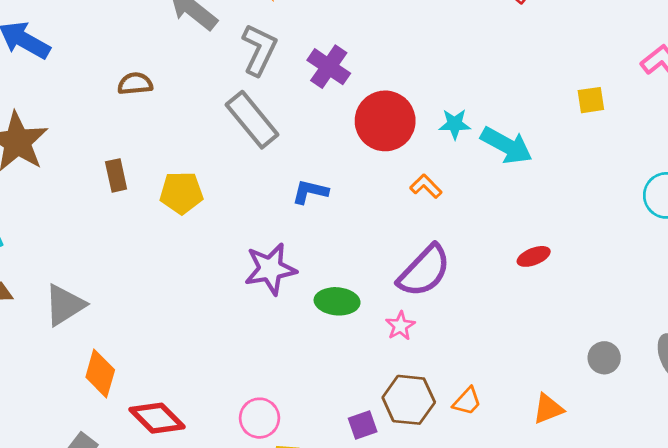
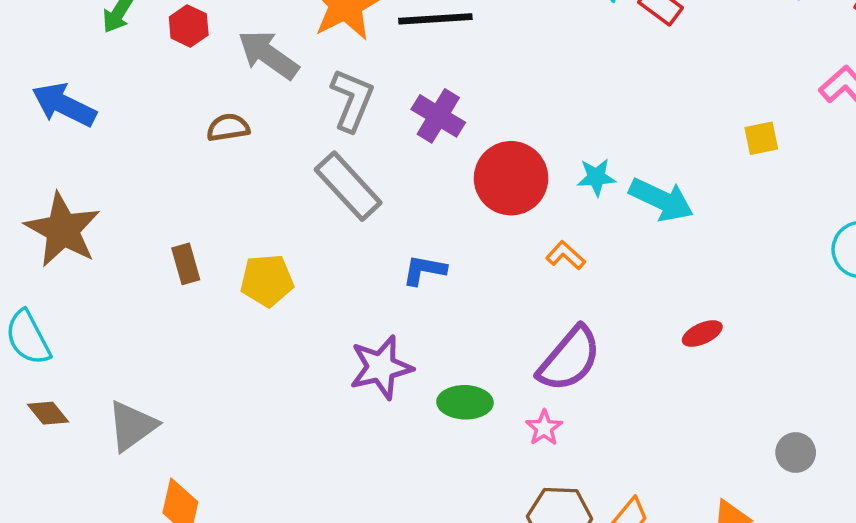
brown semicircle: (135, 84) -> (228, 128), moved

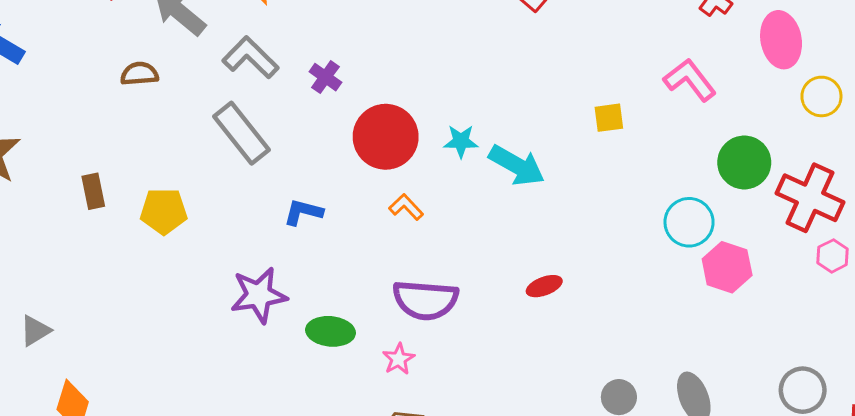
gray L-shape: (352, 100) -> (251, 57), turned -72
purple cross: (438, 116) -> (325, 77), size x0.7
orange L-shape: (566, 255) -> (406, 207), moved
purple semicircle: (569, 359) -> (425, 300), turned 50
gray triangle: (132, 426) -> (35, 331), size x0.7

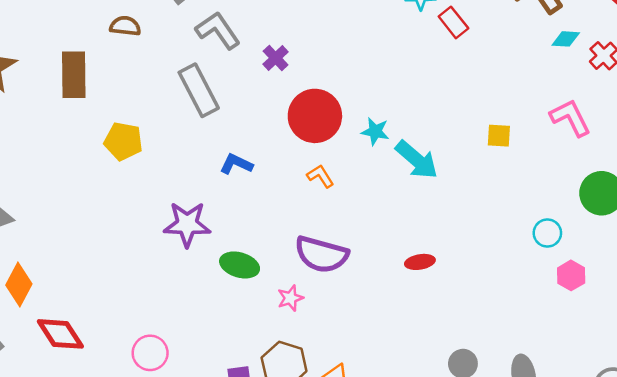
brown rectangle: (93, 191) -> (74, 75), moved, size x1.6
cyan circle: (689, 222) -> (547, 233), size x0.7
pink hexagon: (727, 267) -> (571, 275), size x0.7

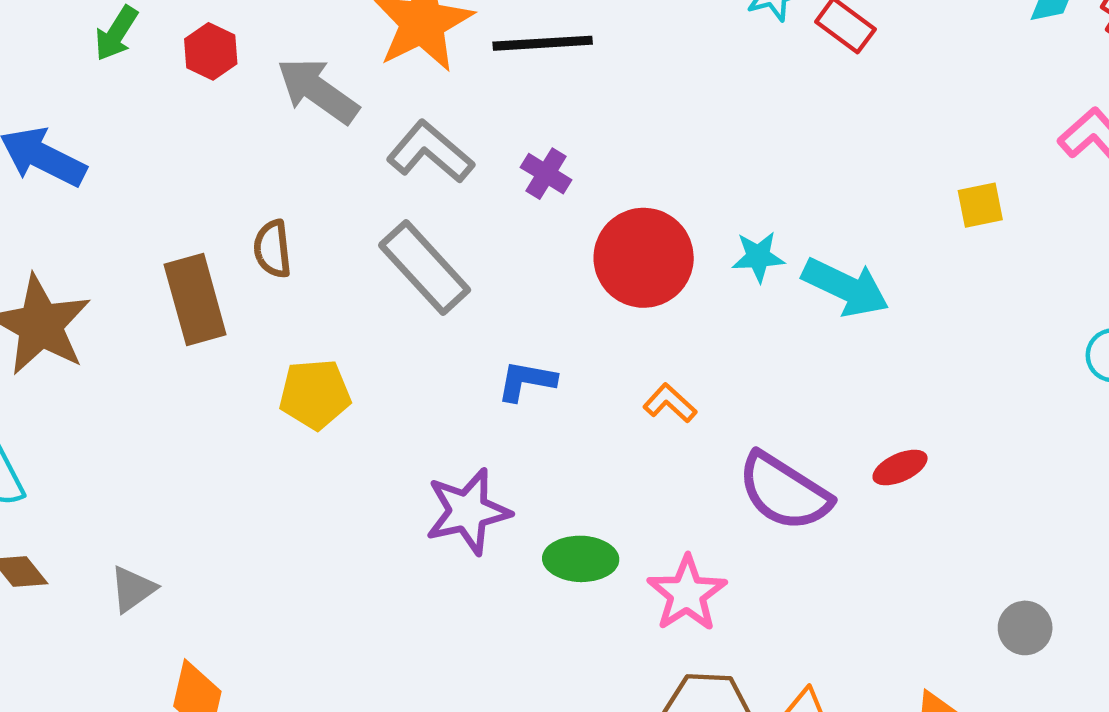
brown semicircle: (125, 26) -> (272, 249), moved, turned -88
orange L-shape: (320, 176) -> (670, 403), moved
purple semicircle: (321, 254) -> (784, 492), moved, turned 32
pink star: (290, 298) -> (687, 594), size x1.6

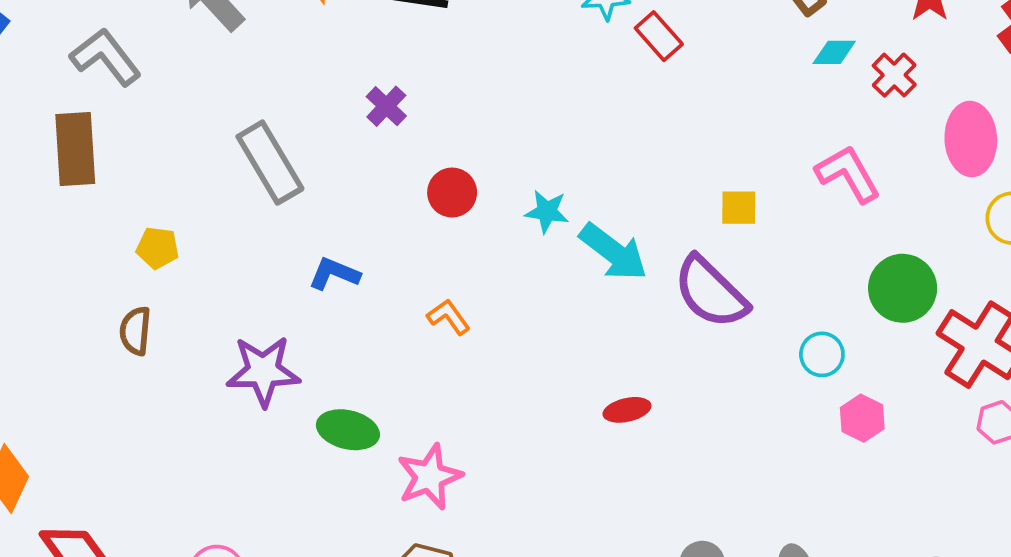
gray L-shape: (430, 152) -> (106, 57), moved
brown semicircle: (272, 249) -> (135, 331), moved
red circle: (644, 258) -> (452, 193), size x0.6
yellow pentagon: (315, 394) -> (158, 248), size x0.7
purple semicircle: (784, 492) -> (711, 292), moved

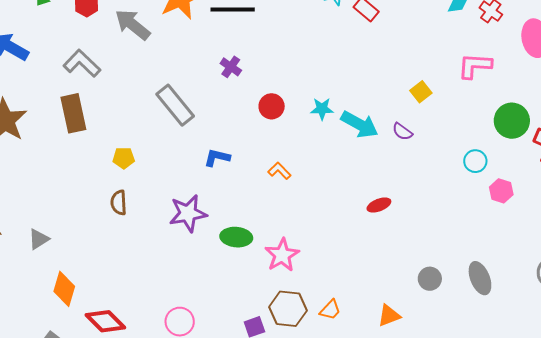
pink L-shape: (848, 174) -> (475, 66), turned -48
yellow square: (739, 208) -> (421, 92), turned -30
purple semicircle: (711, 292) -> (402, 132), moved, size x0.5

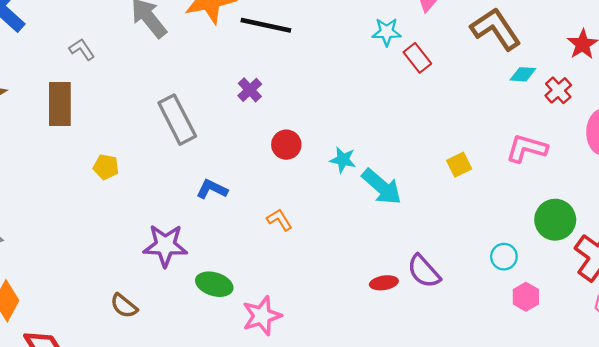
gray L-shape: (82, 63) -> (82, 49), size x0.6
purple semicircle: (402, 132) -> (424, 271), moved, size x1.5
brown semicircle: (119, 203) -> (124, 306), moved, turned -60

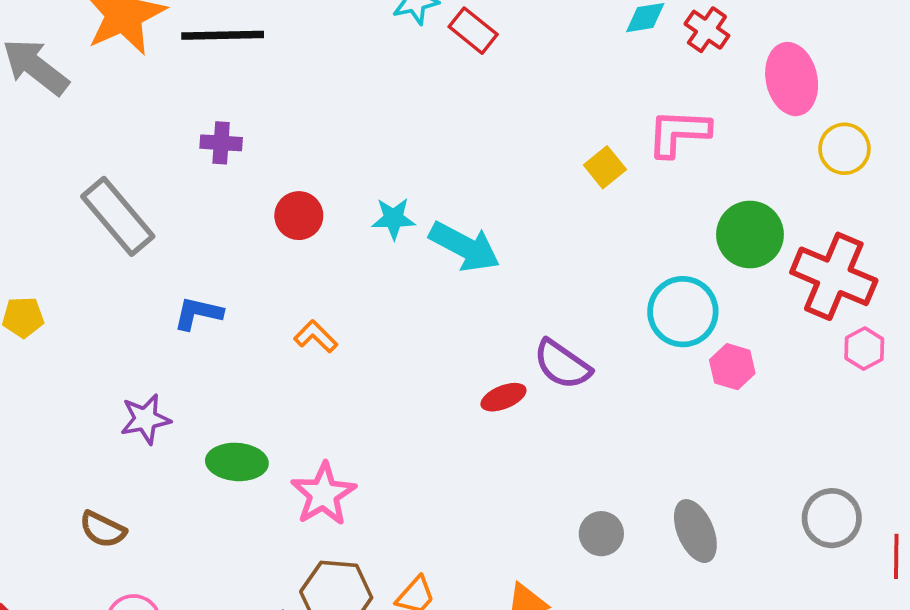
purple cross: (250, 90) -> (221, 143), turned -30
yellow square: (459, 165) -> (605, 167), moved
purple star: (165, 245) -> (145, 419), size x0.7
cyan circle: (504, 257) -> (683, 312), size x1.6

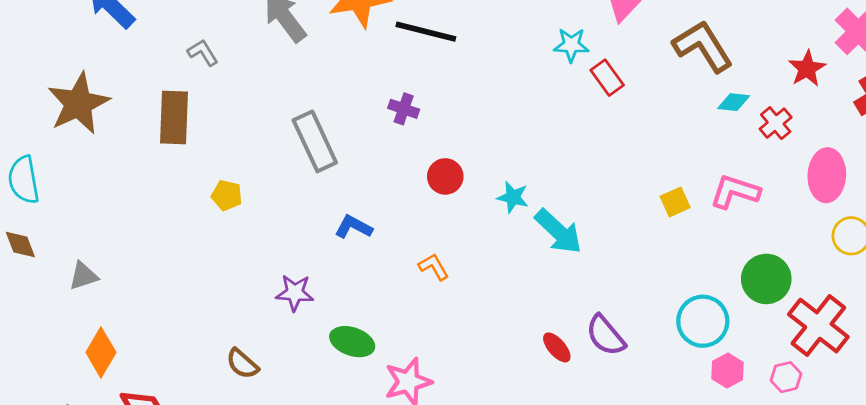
pink hexagon: (864, 349) -> (786, 377), moved
red ellipse: (503, 397) -> (557, 347), turned 56

